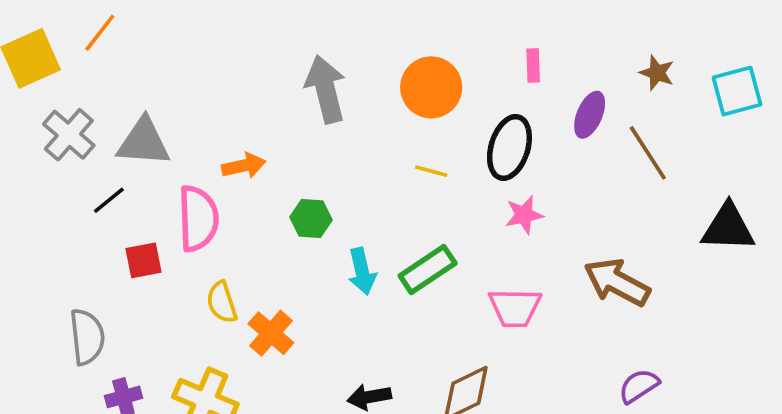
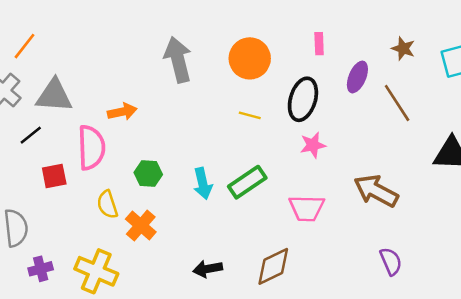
orange line: (100, 33) -> (24, 46), moved
green hexagon: (311, 218) -> (148, 174), moved
purple semicircle: (639, 386) -> (391, 261), turned 100

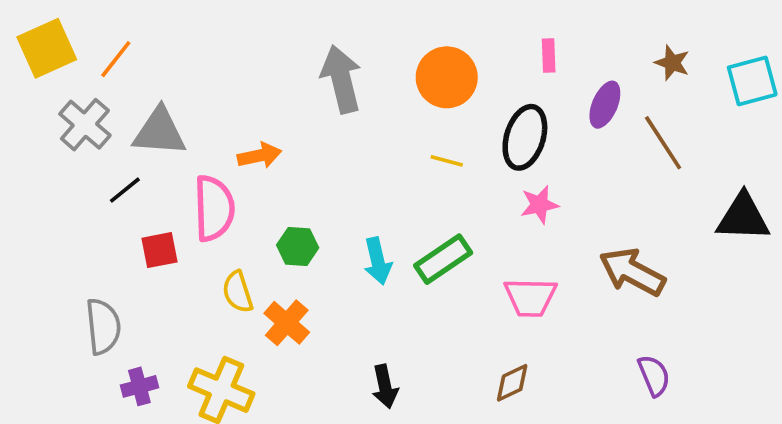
brown diamond: (273, 266) -> (512, 383), moved, size x0.7
black arrow: (208, 269) -> (385, 386), turned -92

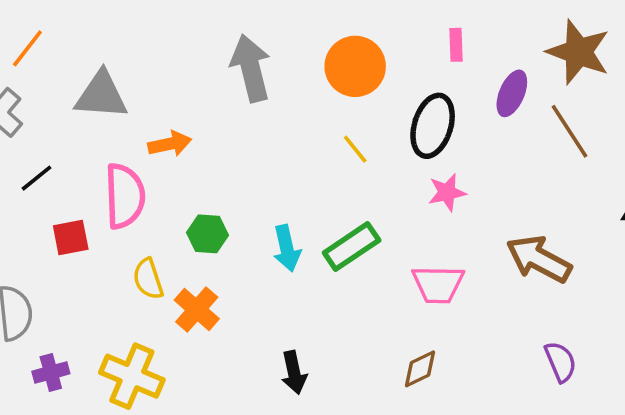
brown star: (672, 63) -> (578, 52), size x1.8
gray triangle: (159, 132) -> (101, 95), moved
yellow line: (447, 161) -> (355, 149), turned 36

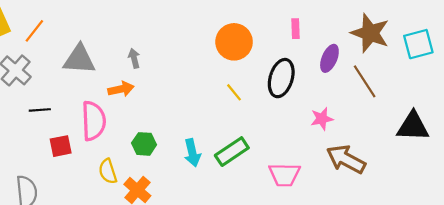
gray arrow: (251, 68) -> (134, 58), moved, size x0.5
black line: (36, 178) -> (40, 110), turned 35
pink star: (447, 192) -> (322, 119), moved

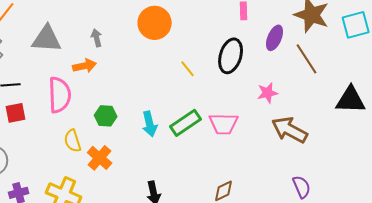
orange circle: (234, 42) -> (155, 23), moved
red square: (61, 146) -> (16, 113), moved
pink trapezoid: (284, 175) -> (224, 124), moved

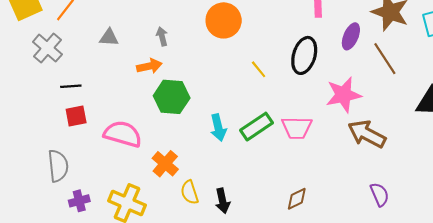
gray triangle: (47, 39) -> (109, 37), size x0.6
pink star: (268, 93) -> (343, 95), size x1.6
pink semicircle: (60, 95) -> (123, 134), moved, turned -72
green hexagon: (106, 116) -> (172, 97), moved, size x1.5
yellow semicircle: (73, 141) -> (190, 192), moved

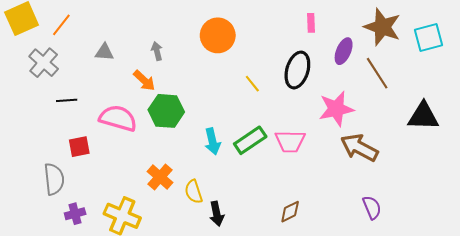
orange arrow: (149, 66) -> (144, 80), turned 55
red square: (76, 116) -> (79, 147), moved
pink semicircle: (123, 134) -> (118, 118), moved
yellow semicircle: (190, 192) -> (194, 192), moved

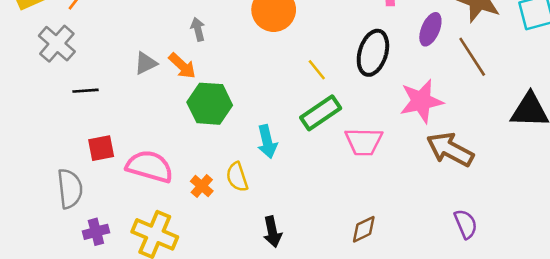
gray triangle: (104, 52) -> (146, 63), moved, turned -30
pink semicircle: (118, 118) -> (150, 166), moved
green rectangle: (250, 140) -> (321, 113), moved
orange cross: (160, 177) -> (202, 186), size x0.7
yellow semicircle: (194, 192) -> (237, 177), moved

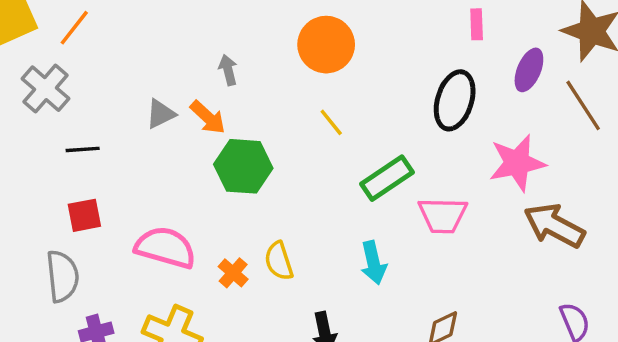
yellow line: (317, 70) -> (331, 122), moved
cyan arrow: (267, 142) -> (373, 263), moved
red square: (101, 148) -> (84, 215), moved

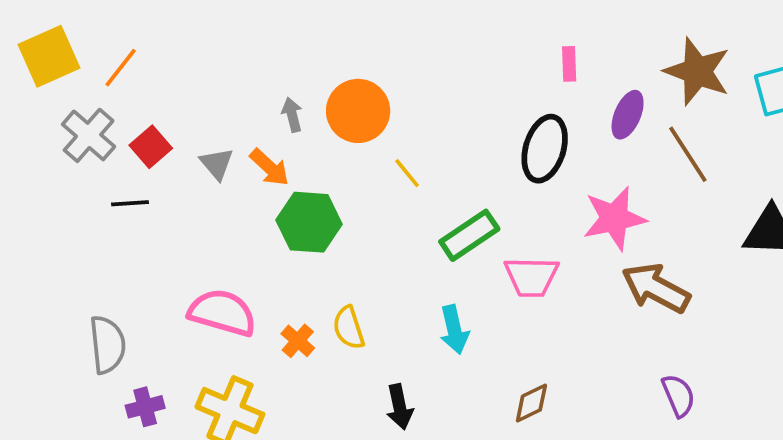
orange circle: (326, 45) -> (358, 111), moved
gray triangle: (160, 114) -> (217, 164), turned -44
red square: (84, 215) -> (151, 147), moved, turned -30

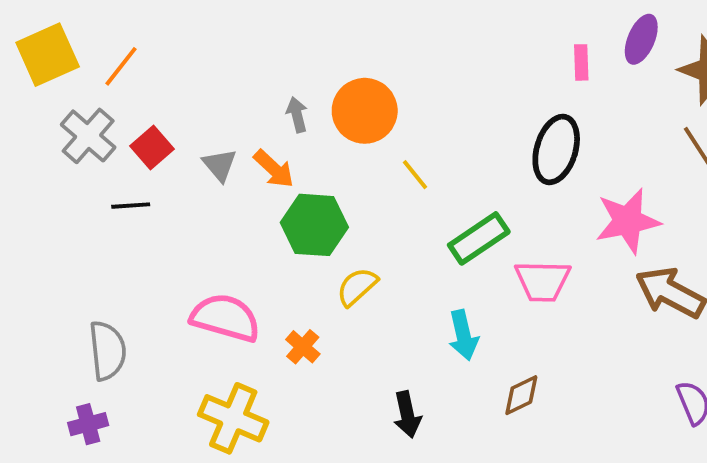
purple ellipse: (628, 115) -> (641, 39), moved
yellow semicircle: (349, 328) -> (357, 287), moved, turned 66
brown diamond: (531, 403) -> (521, 395), moved
purple cross: (145, 407) -> (88, 424), moved

